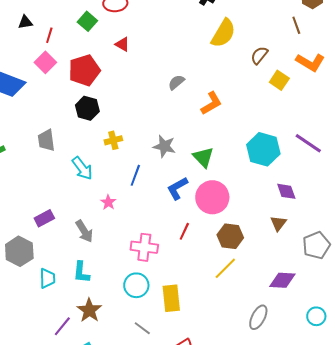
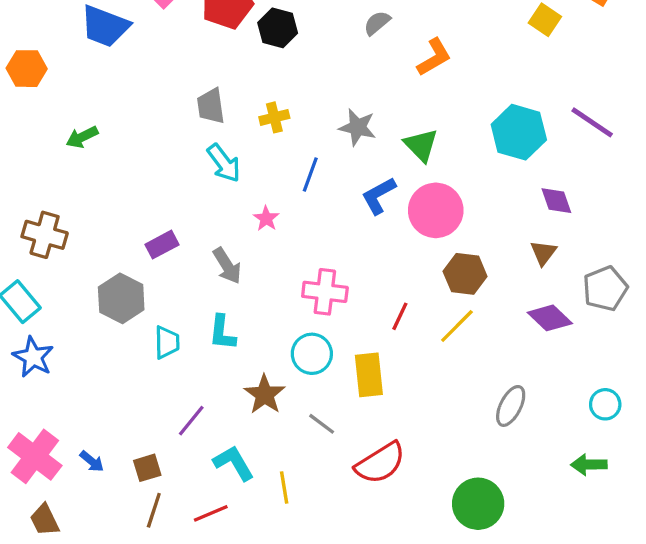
black hexagon: (87, 108) -> (278, 28), moved
gray trapezoid: (46, 140) -> (211, 106), moved
red line: (184, 231) -> (400, 316), moved
purple diamond: (282, 280) -> (550, 318), moved, turned 40
brown star: (89, 310) -> (265, 395), moved

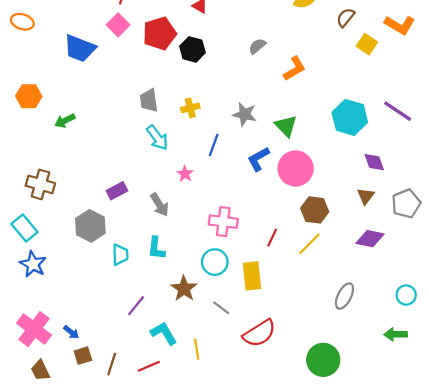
orange hexagon: (27, 69) -> (29, 96), moved
gray pentagon: (605, 289) -> (406, 204), moved
purple diamond: (550, 318) -> (370, 239), turned -32
brown square: (147, 468) -> (83, 356), moved

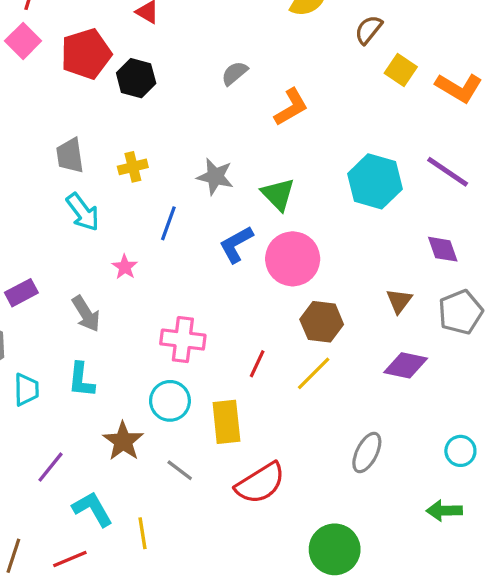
orange L-shape: (400, 25) -> (459, 88), moved
purple diamond: (374, 162) -> (443, 249), moved
red semicircle: (259, 333) -> (260, 483), moved

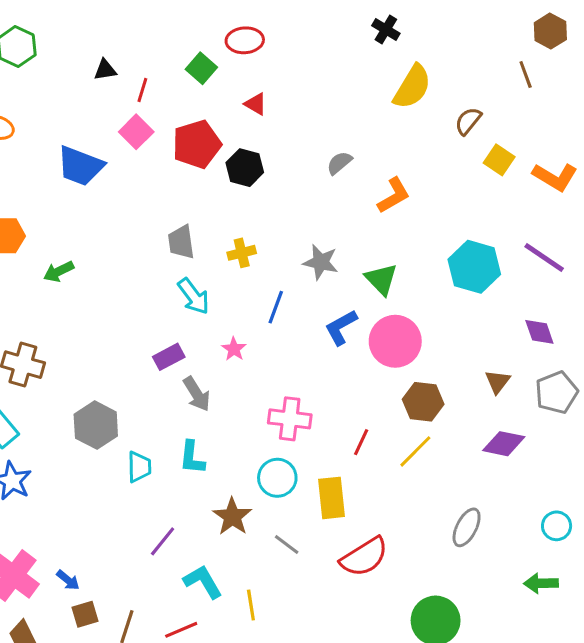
purple rectangle: (21, 293) -> (169, 357), moved

